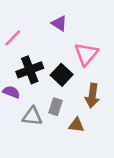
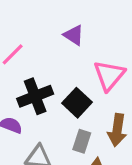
gray rectangle: (55, 107) -> (82, 141), moved

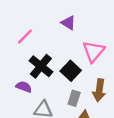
black cross: (35, 96) -> (41, 66), turned -30

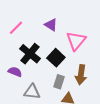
purple triangle: (68, 23) -> (51, 25), moved

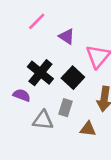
pink line: (16, 28) -> (37, 21), moved
gray rectangle: (59, 82) -> (65, 108), moved

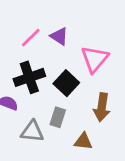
pink line: (37, 21) -> (31, 38), moved
black cross: (40, 73) -> (29, 77), turned 32

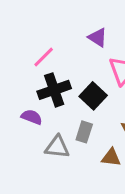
purple triangle: (59, 36) -> (98, 37), moved
pink line: (31, 38) -> (44, 57), moved

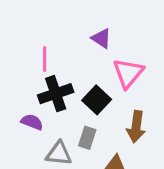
pink line: (44, 57) -> (45, 59), turned -45

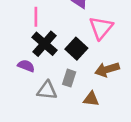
black cross: (56, 94) -> (45, 44), turned -30
brown arrow: (136, 127) -> (107, 70), turned 65

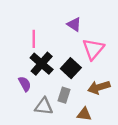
purple semicircle: (26, 66) -> (25, 84), turned 40

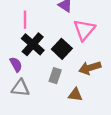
gray triangle: (44, 106) -> (20, 88), moved

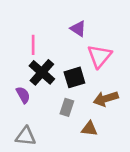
black square: (62, 49) -> (74, 77), turned 30
gray triangle: (20, 88) -> (26, 136), moved

